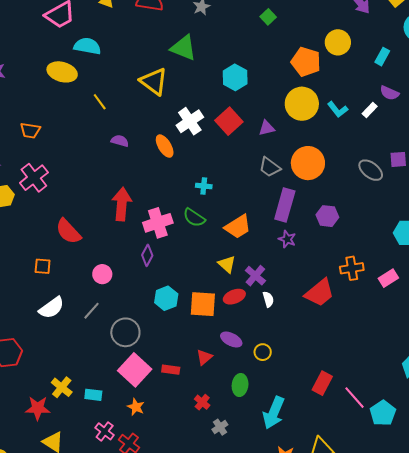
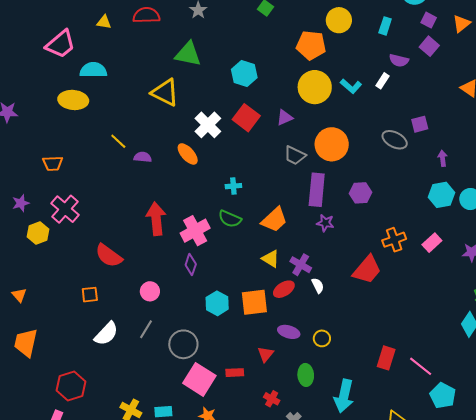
yellow line: (100, 102) -> (118, 141), moved
cyan pentagon: (383, 413) -> (443, 396), moved

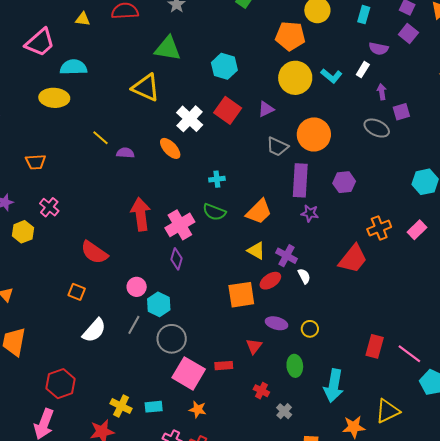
purple arrow: (443, 158) -> (382, 92), moved
pink cross: (65, 209) -> (49, 207), size x0.7
orange square: (90, 295) -> (77, 292), turned 30
cyan hexagon: (217, 303) -> (159, 304), moved

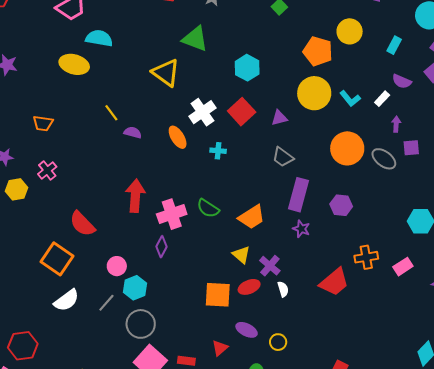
orange circle: (314, 134) -> (347, 148), moved
cyan cross: (217, 179) -> (218, 151), moved
orange square: (77, 292) -> (57, 259), size x1.8

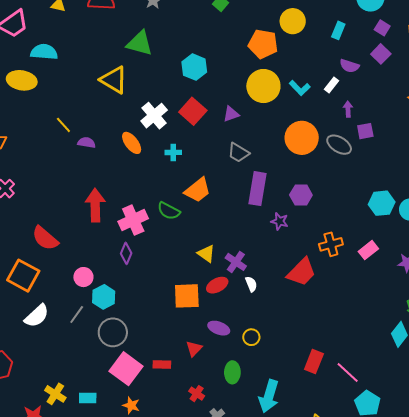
orange trapezoid: (252, 217) -> (198, 190), moved
purple star: (301, 229) -> (280, 221), moved

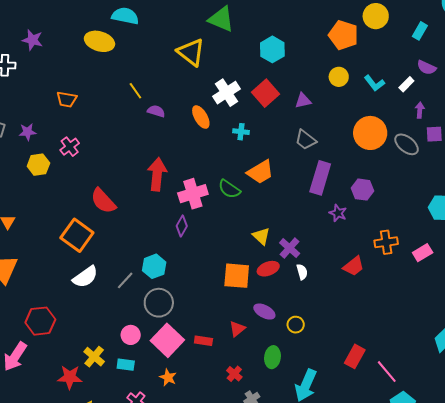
yellow circle: (263, 86) -> (339, 77), size x0.6
red trapezoid: (302, 272) -> (354, 266), size x0.7
pink circle: (83, 277) -> (131, 335), moved

